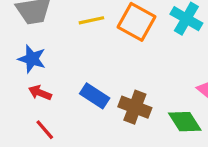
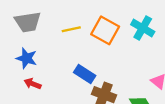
blue rectangle: (95, 96) -> (85, 74), moved

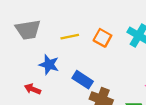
orange square: (105, 30) -> (102, 38), size x0.7
blue star: (26, 58) -> (49, 65), moved

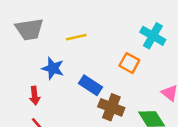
orange square: (102, 38) -> (129, 63), moved
red arrow: (33, 89) -> (35, 96), turned -119

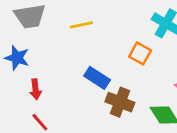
blue star: (53, 68) -> (17, 58), moved

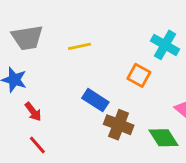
red arrow: (36, 89) -> (33, 112), turned -30

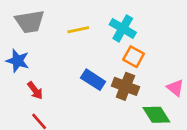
cyan cross: (165, 45) -> (123, 28), moved
brown cross: (119, 125) -> (125, 86), moved

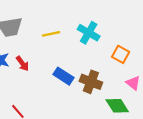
orange square: (134, 57) -> (121, 54), moved
red arrow: (35, 90) -> (22, 64), moved

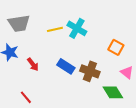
cyan cross: (89, 33) -> (77, 28), moved
red arrow: (22, 64) -> (33, 64), moved

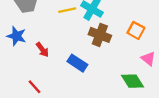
blue rectangle: (66, 66) -> (77, 63), moved
brown cross: (90, 71) -> (100, 35), moved

